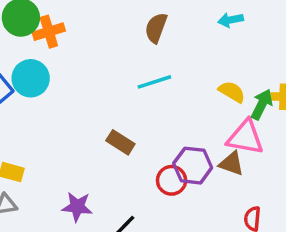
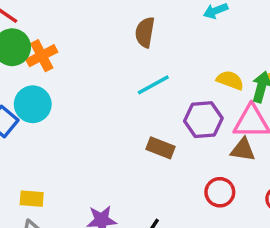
brown rectangle: (120, 142) -> (161, 148), moved
purple hexagon: (193, 166) -> (203, 120), moved
red circle: (172, 180) -> (220, 192), moved

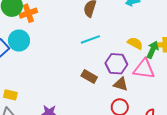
brown triangle: (243, 150) -> (121, 84), moved

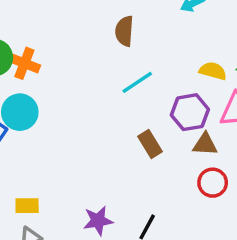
orange cross: (28, 13) -> (24, 63), turned -36
brown rectangle: (89, 77) -> (150, 144), turned 42

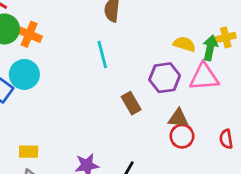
cyan line: (137, 82) -> (102, 55), moved, turned -72
brown triangle: (205, 144) -> (178, 118), moved

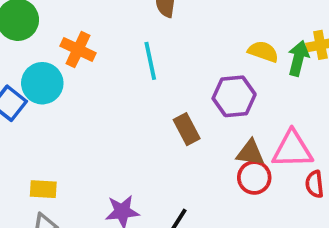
orange cross: (29, 34) -> (78, 49), moved
pink triangle: (204, 77) -> (292, 149), moved

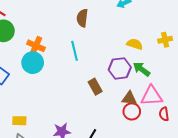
green arrow: (298, 58) -> (142, 69), moved, turned -66
cyan circle: (42, 83) -> (33, 63), moved

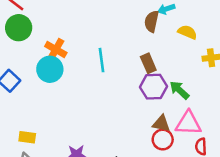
brown semicircle: (82, 18) -> (152, 21), moved
yellow semicircle: (135, 44) -> (187, 32), moved
brown rectangle: (95, 87) -> (148, 63), moved

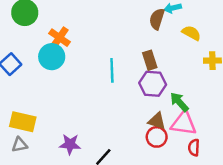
cyan line: (101, 60) -> (112, 70), moved
green arrow: (179, 90) -> (179, 102), moved
yellow rectangle: (27, 137) -> (23, 122), size x1.5

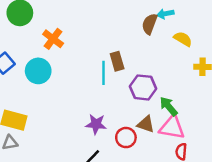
cyan circle: (52, 57) -> (38, 71), moved
brown rectangle: (150, 60) -> (117, 61), moved
red circle: (157, 137) -> (126, 138), moved
purple star: (70, 144) -> (96, 124), moved

